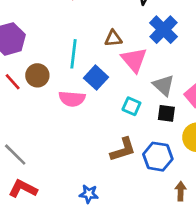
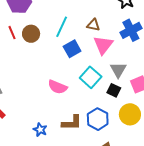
pink semicircle: (72, 99) -> (58, 87), moved
cyan square: (131, 106) -> (91, 77), size x1.5
brown L-shape: (123, 150) -> (72, 123), moved

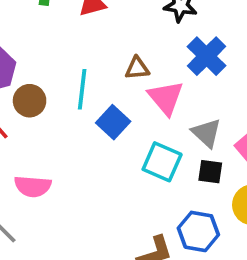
brown circle: (31, 34) -> (30, 101), moved
pink semicircle: (58, 87) -> (33, 186), moved

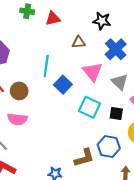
brown triangle: (137, 68) -> (79, 42), moved
brown circle: (30, 101) -> (19, 91), moved
gray triangle: (206, 133) -> (120, 82), moved

